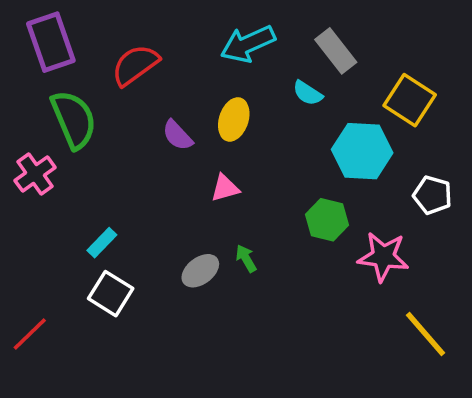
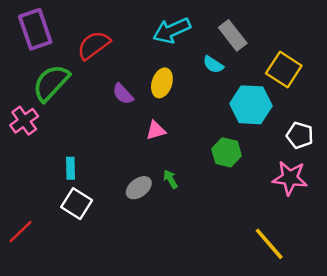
green semicircle: (74, 119) -> (51, 83), turned -114
cyan rectangle: (102, 243) -> (71, 168), turned -45
pink star: (383, 257) -> (290, 178), moved
yellow line: (425, 334) -> (269, 244), moved

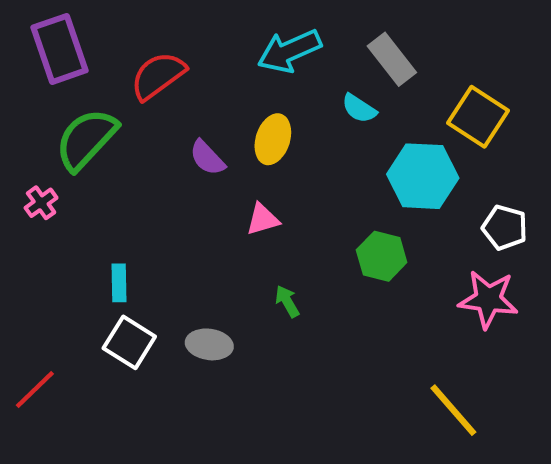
pink cross: (24, 121) -> (41, 203), size x0.7
gray ellipse: (139, 188) -> (209, 344), moved, turned 45

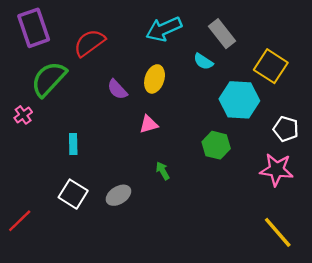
cyan rectangle: (119, 283) -> (73, 144), moved
gray ellipse: (209, 344) -> (118, 195), turned -40
yellow line: (453, 410) -> (278, 232), moved

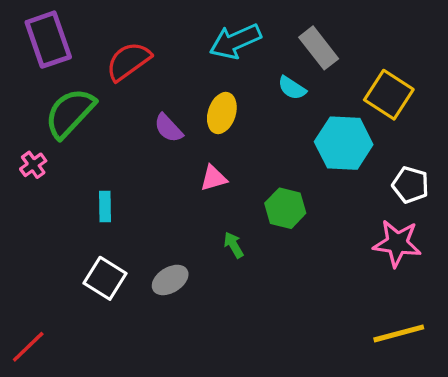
green hexagon: (216, 145) -> (285, 208), moved
red line: (20, 221) -> (28, 347), moved
yellow line: (278, 232) -> (399, 333), turned -64

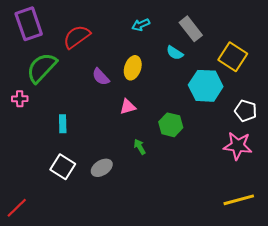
cyan arrow: (235, 41) -> (141, 25), size x0.6
pink cross: (33, 165) -> (20, 99), turned 35

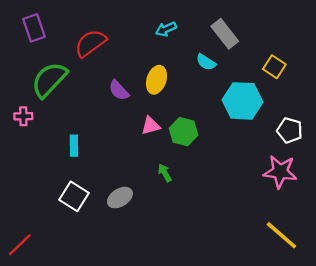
purple rectangle: (29, 24) -> (34, 28), size x0.7
yellow square: (233, 57) -> (274, 67), size x0.7
green hexagon: (171, 125) -> (184, 132), moved
yellow line: (239, 200) -> (281, 235), turned 56

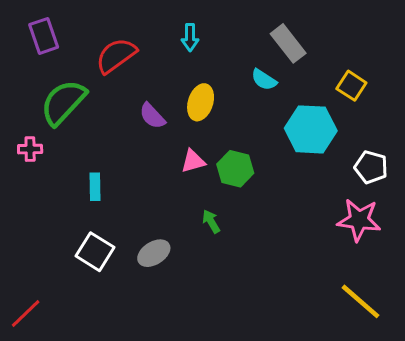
cyan arrow: (166, 29) -> (190, 37), moved, turned -66

